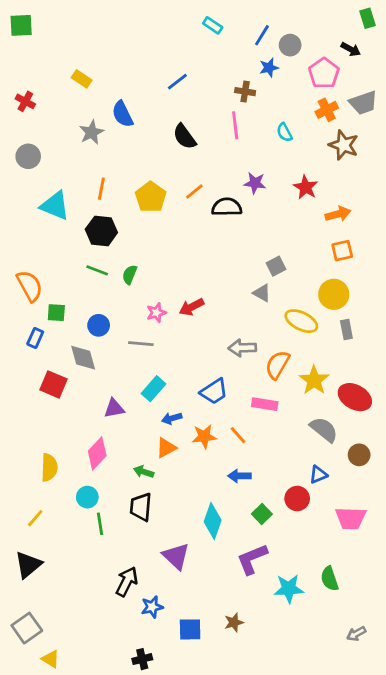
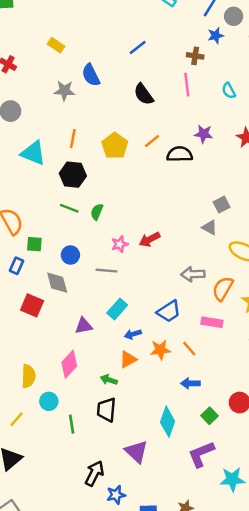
gray star: (92, 132) -> (64, 91), turned 30
cyan circle: (87, 497) -> (49, 401), moved

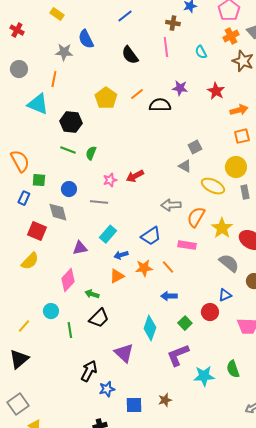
orange line: (73, 139) -> (54, 79), moved
yellow semicircle: (28, 376) -> (30, 261), moved, turned 42
green arrow: (109, 380) -> (92, 294), moved
black trapezoid: (106, 410) -> (99, 318), turned -140

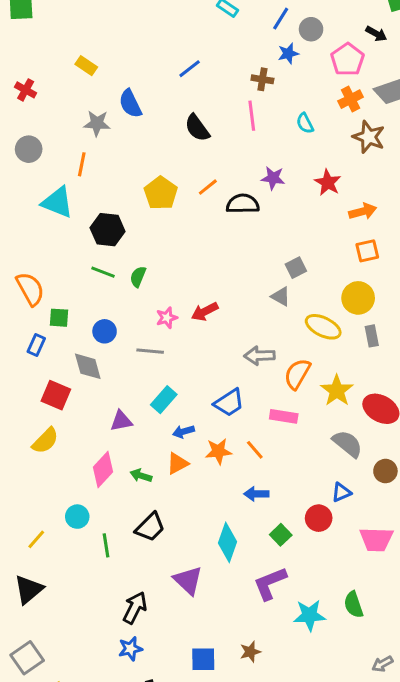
green arrow: (92, 294) -> (141, 476), moved
blue star: (107, 389) -> (130, 649), moved

